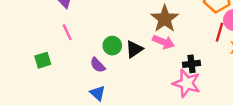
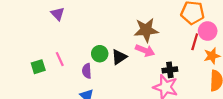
brown star: (165, 19) -> (146, 30), turned 30
pink line: (67, 32) -> (60, 59), moved
purple semicircle: (98, 65) -> (87, 71), turned 40

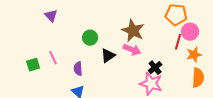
brown star: (146, 30) -> (133, 31), turned 30
green circle: (100, 54) -> (90, 38), moved
black cross: (170, 70) -> (155, 68), turned -32

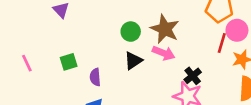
green circle: (90, 38) -> (131, 32), moved
pink line: (53, 58) -> (27, 63), moved
green square: (33, 65) -> (69, 62), moved

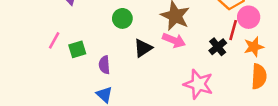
green circle: (131, 32) -> (122, 18), moved
pink line: (27, 63) -> (54, 40), moved, turned 54
black cross: (193, 76) -> (218, 47), moved

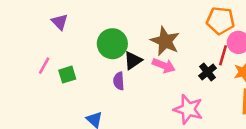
green circle: (122, 18) -> (112, 44), size x1.5
black triangle: (143, 48) -> (133, 60), moved
purple semicircle: (104, 65) -> (119, 81), moved

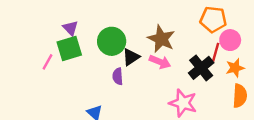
purple triangle: (60, 22) -> (70, 28), moved
black cross: (208, 72) -> (201, 68), size x1.5
green square: (67, 75) -> (69, 49), moved, size x1.5

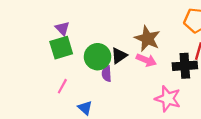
green circle: (112, 41) -> (98, 57), moved
pink line: (47, 62) -> (62, 86), moved
black cross: (201, 68) -> (185, 66), turned 35

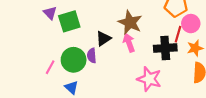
green square: (61, 48) -> (69, 21), moved
green circle: (98, 57) -> (74, 60), moved
pink arrow: (146, 60) -> (129, 43), turned -132

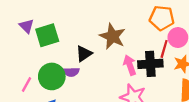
pink arrow: (129, 43) -> (130, 65), moved
purple semicircle: (92, 56) -> (71, 72), turned -88

